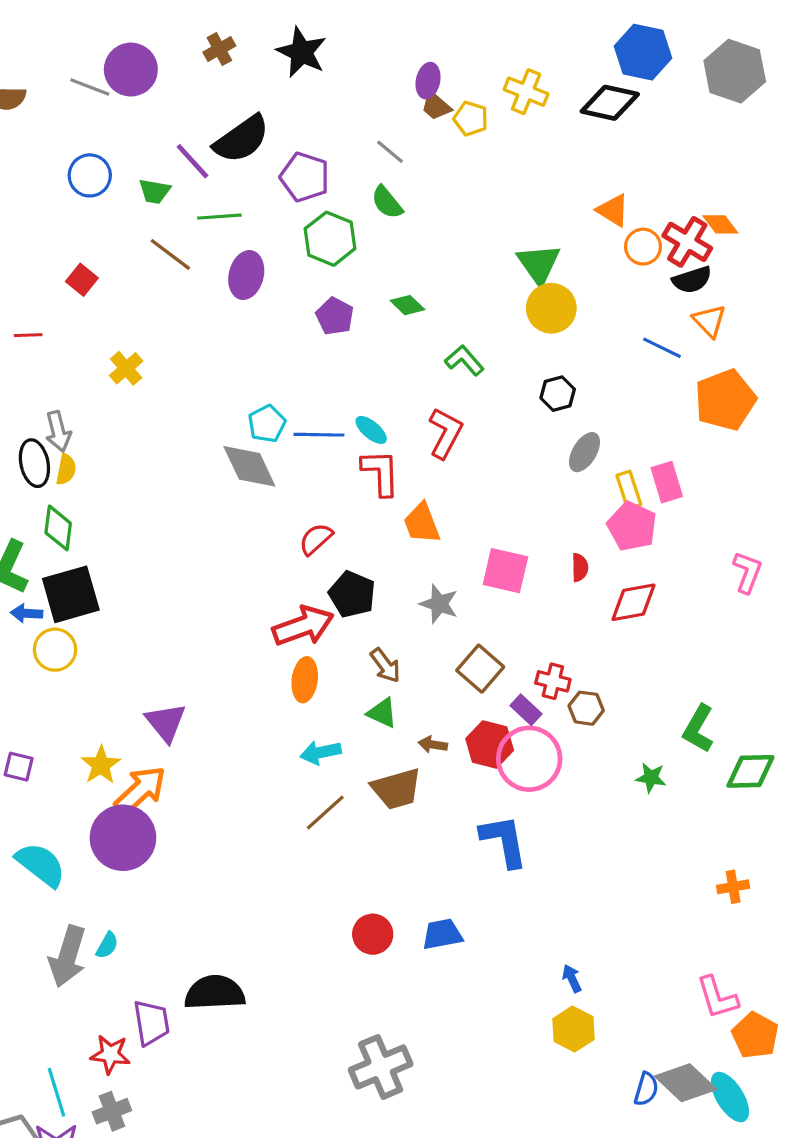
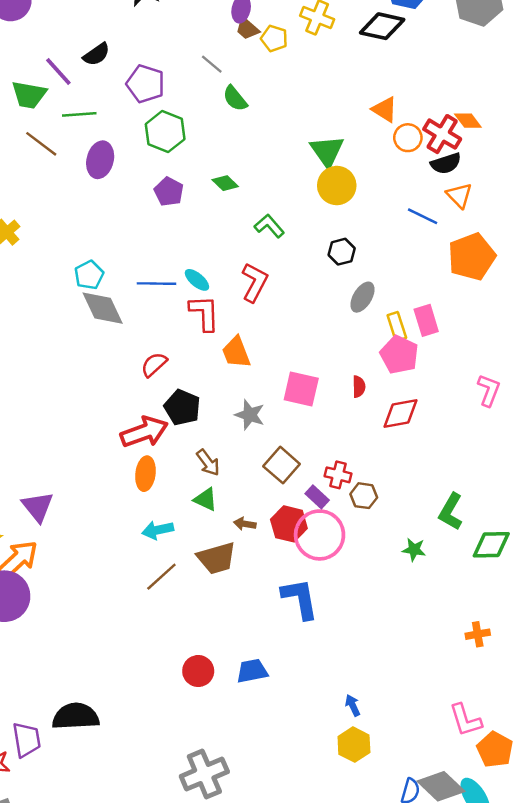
black semicircle: (242, 139) -> (96, 54), size x0.6
green trapezoid: (155, 191) -> (29, 95), size x1.4
green semicircle: (387, 202) -> (235, 98), moved
cyan pentagon: (267, 424) -> (89, 275), moved

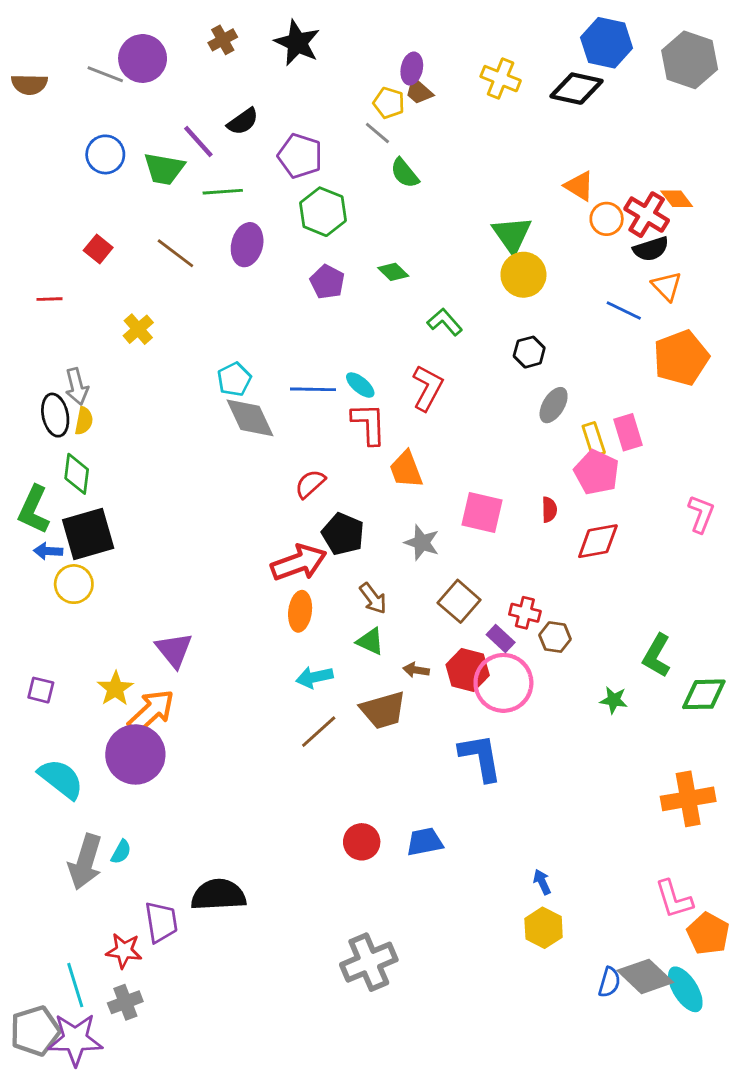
yellow pentagon: (274, 38) -> (389, 103), moved
brown line: (41, 144) -> (175, 253), moved
orange cross: (478, 634) -> (688, 799), size x1.8

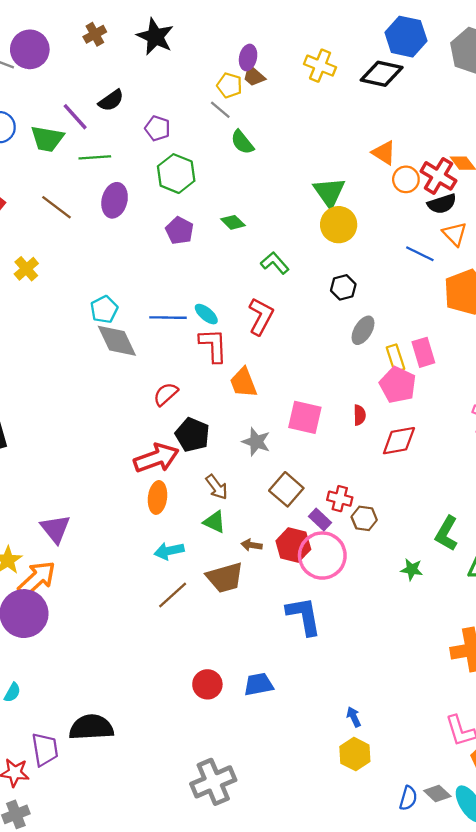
purple pentagon: (300, 156) -> (158, 128), size x0.7
gray diamond: (645, 976) -> (437, 794), size x0.6

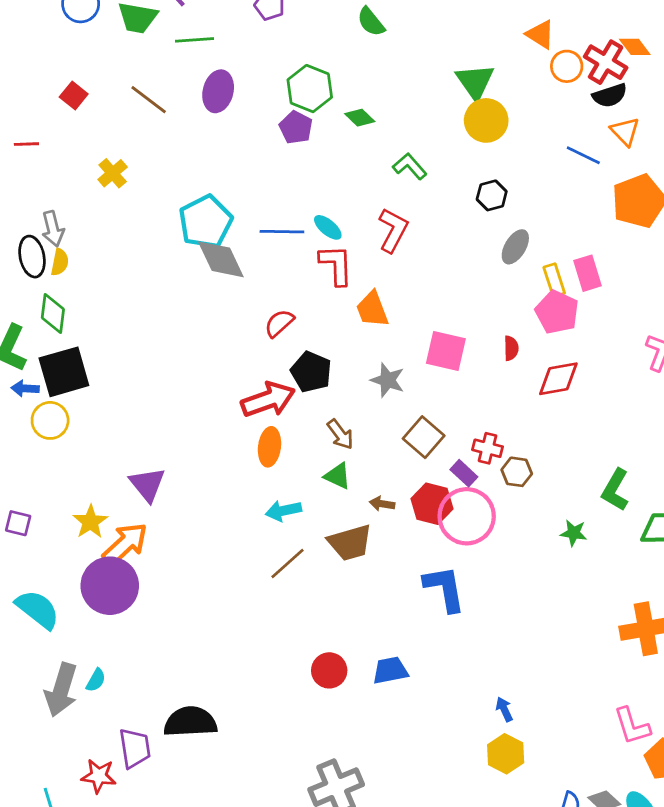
green hexagon: (176, 174) -> (310, 89), moved
cyan pentagon: (104, 309) -> (206, 222), size x1.6

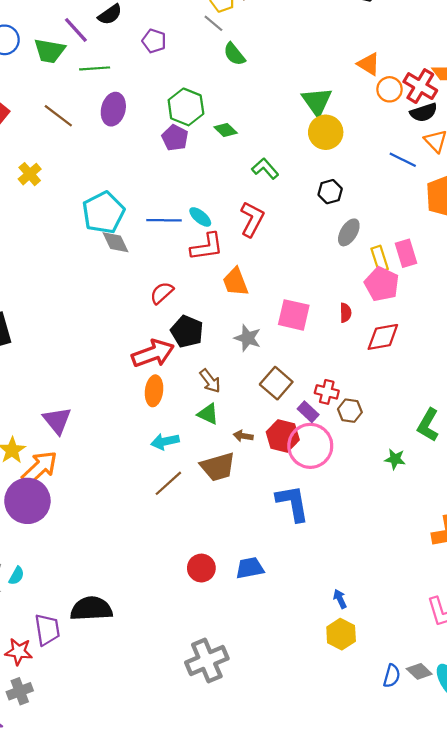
gray diamond: (221, 259) -> (116, 242), size x0.7
red L-shape: (336, 265) -> (207, 247), turned 84

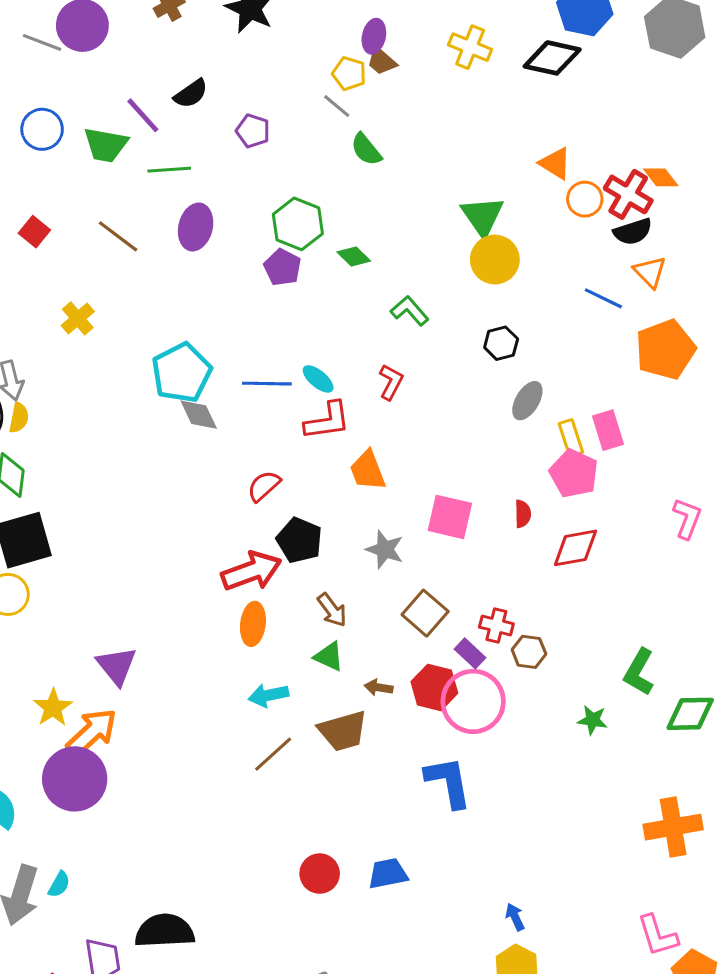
red L-shape: (252, 219) -> (391, 382), size x0.7

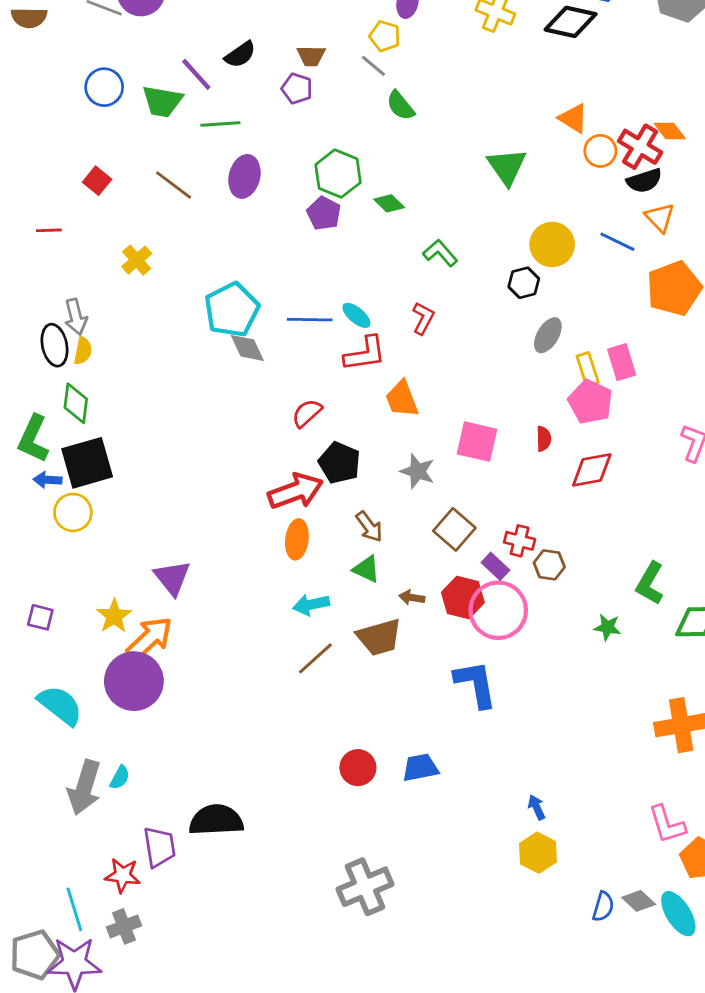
brown trapezoid: (382, 61) -> (311, 56), moved, turned -40
yellow circle: (495, 260) -> (552, 244), moved

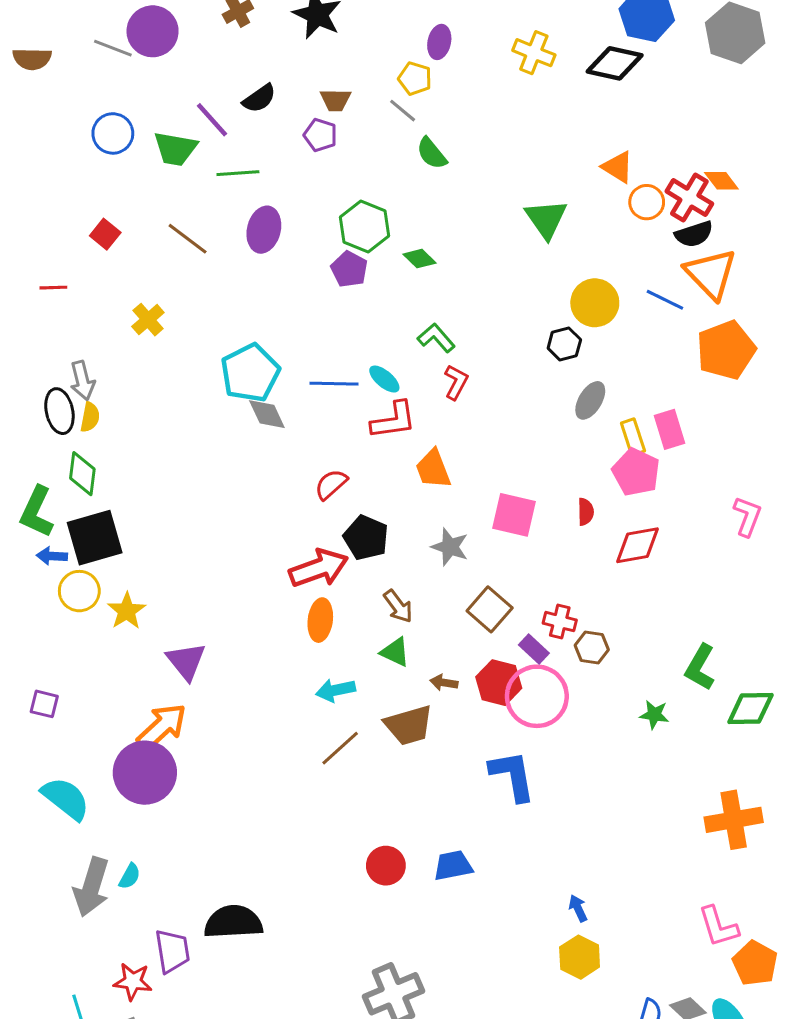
orange triangle: (660, 218) -> (711, 274), size x1.6
green L-shape: (440, 253) -> (436, 338), moved
yellow star: (114, 616) -> (127, 611), moved

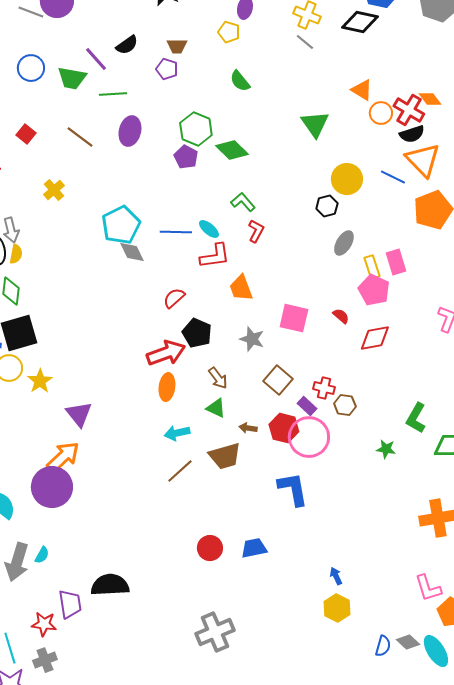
gray line: (403, 111) -> (305, 42), moved
green diamond: (419, 259) -> (232, 150), size x1.5
red semicircle: (586, 512) -> (341, 316), turned -48

